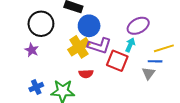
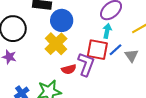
purple L-shape: (99, 46) -> (86, 64), moved, turned -75
blue line: (155, 61) -> (116, 50), moved, turned -32

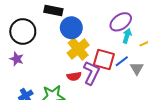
cyan arrow: (107, 31) -> (127, 36), moved
yellow cross: (56, 44) -> (78, 49), moved

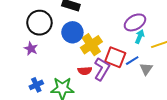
blue circle: (71, 28) -> (72, 32), moved

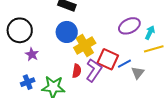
black circle: (39, 23) -> (20, 30), moved
cyan arrow: (140, 37) -> (150, 33), moved
purple star: (31, 49) -> (32, 54), moved
red semicircle: (85, 71) -> (77, 71), turned -80

